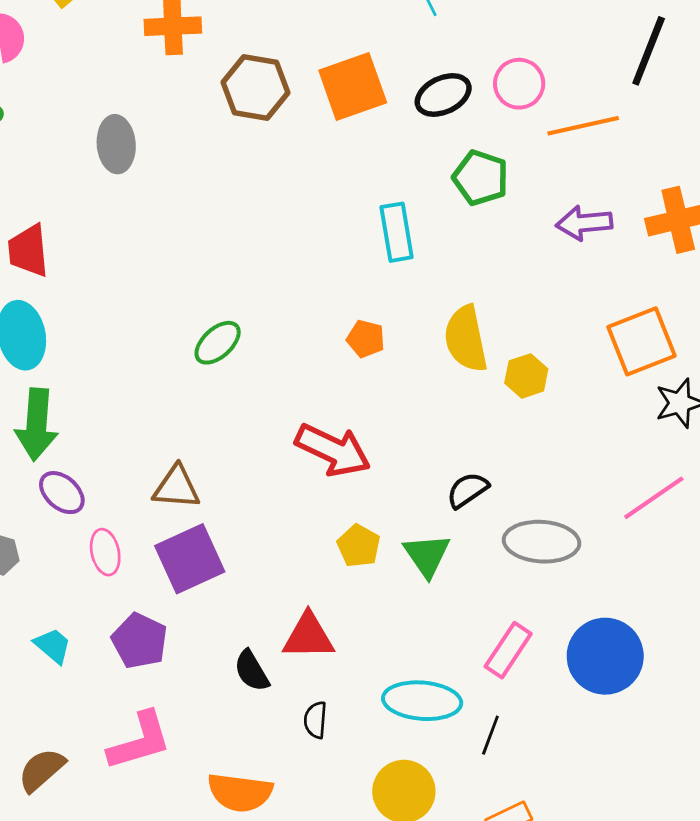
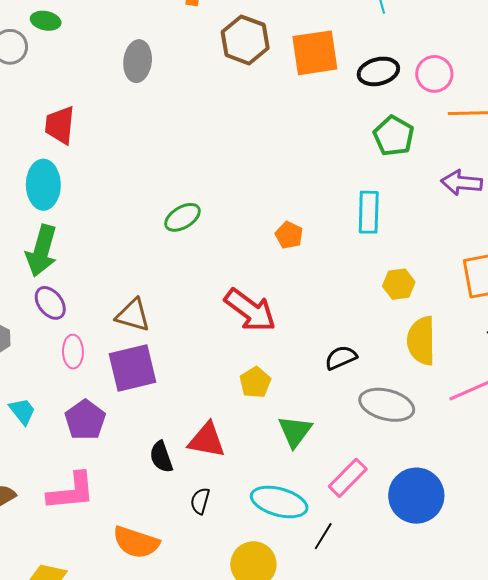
cyan rectangle: (397, 232) -> (369, 212), moved
yellow semicircle: (466, 339) -> (421, 341), moved
green triangle: (427, 555) -> (295, 431), moved

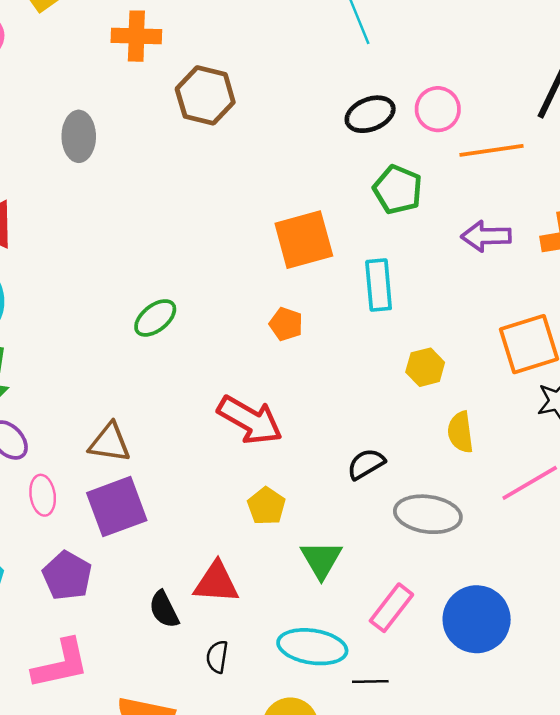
orange square: (315, 53) -> (304, 240), moved
yellow semicircle: (421, 341) -> (460, 432), size x0.7
black line: (323, 536) -> (370, 681), turned 64

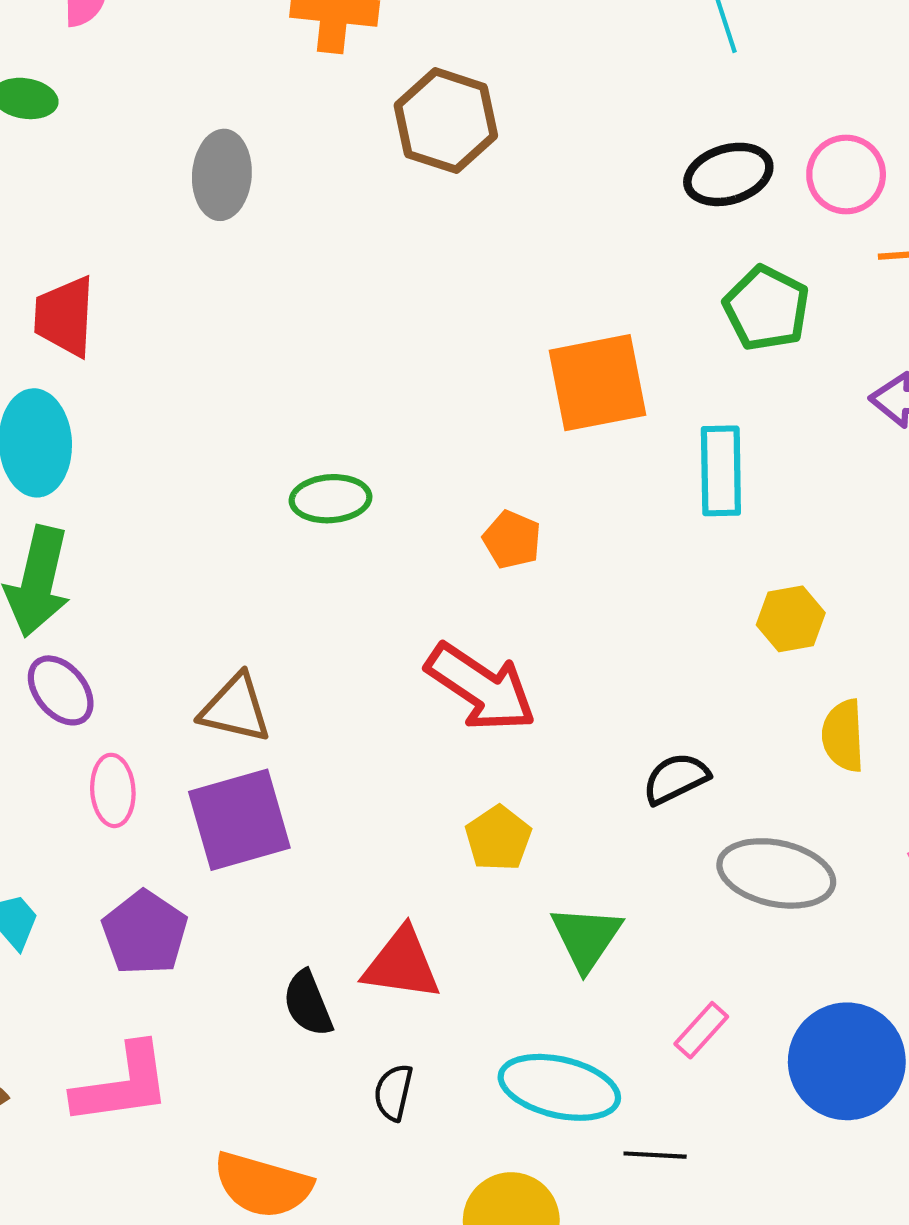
green ellipse: (155, 318) -> (331, 499), turned 30
orange pentagon: (286, 324) -> (512, 540), moved
pink rectangle: (391, 608) -> (701, 1030), size x0.7

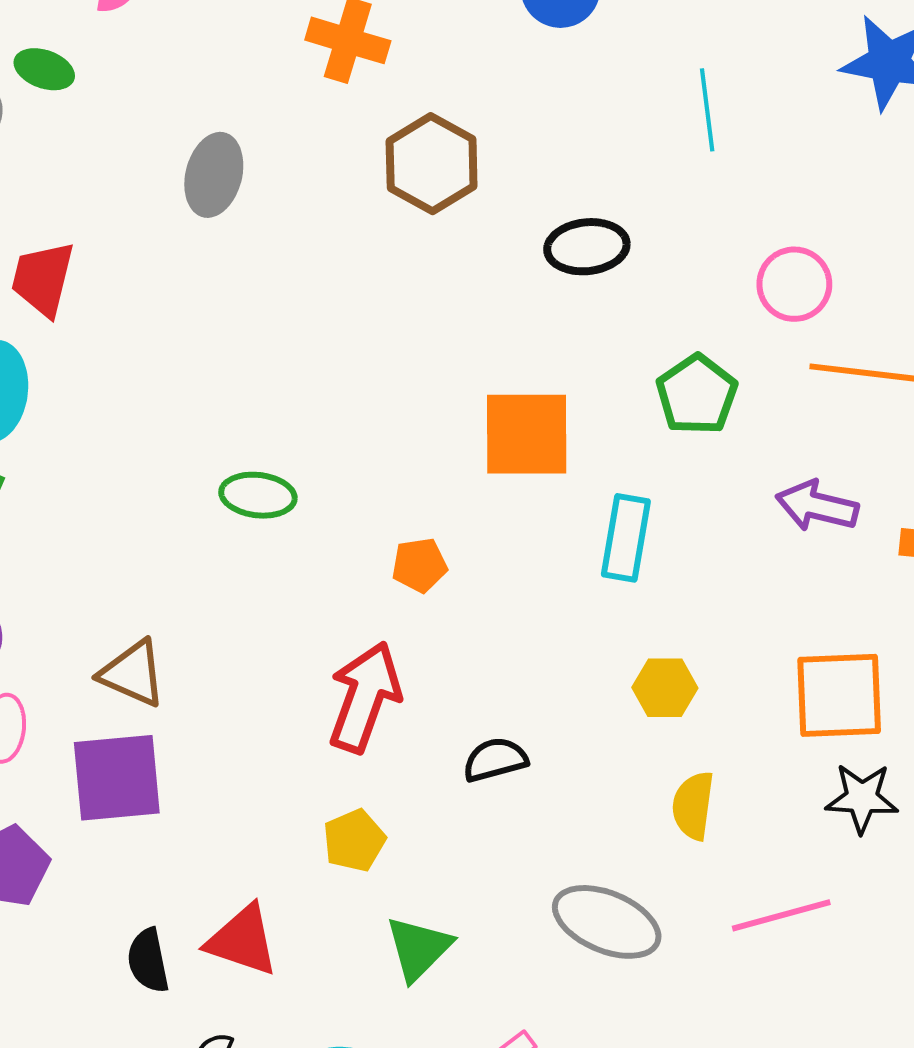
black ellipse: (728, 174) -> (587, 247), moved
orange pentagon: (512, 540) -> (419, 565), turned 30
red arrow: (481, 687) -> (365, 697), turned -115
black semicircle: (676, 779) -> (495, 760), moved

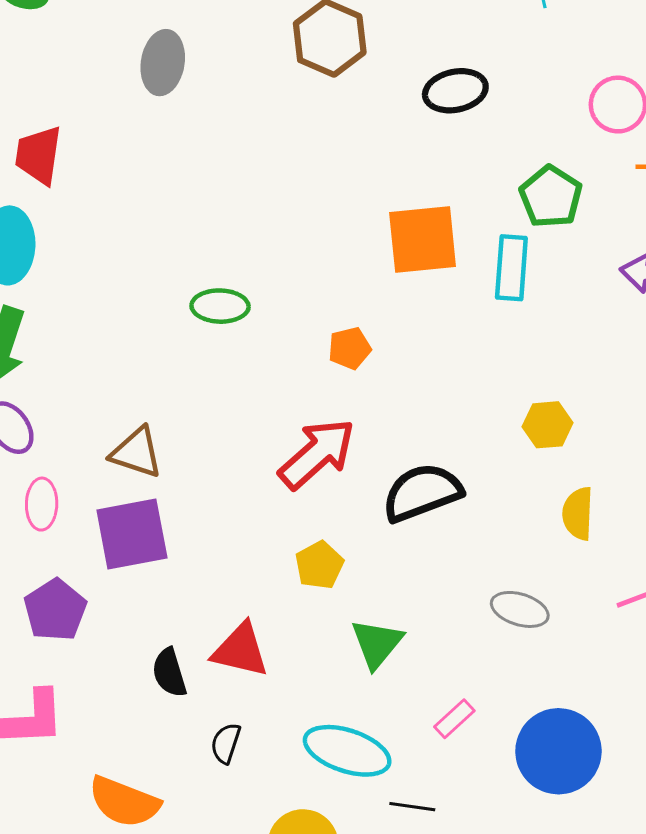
cyan rectangle: (626, 538) -> (511, 268), moved
red arrow: (365, 697) -> (317, 454), turned 34
black semicircle: (495, 760) -> (422, 493), size x1.6
gray ellipse: (607, 922) -> (520, 609), size x0.7

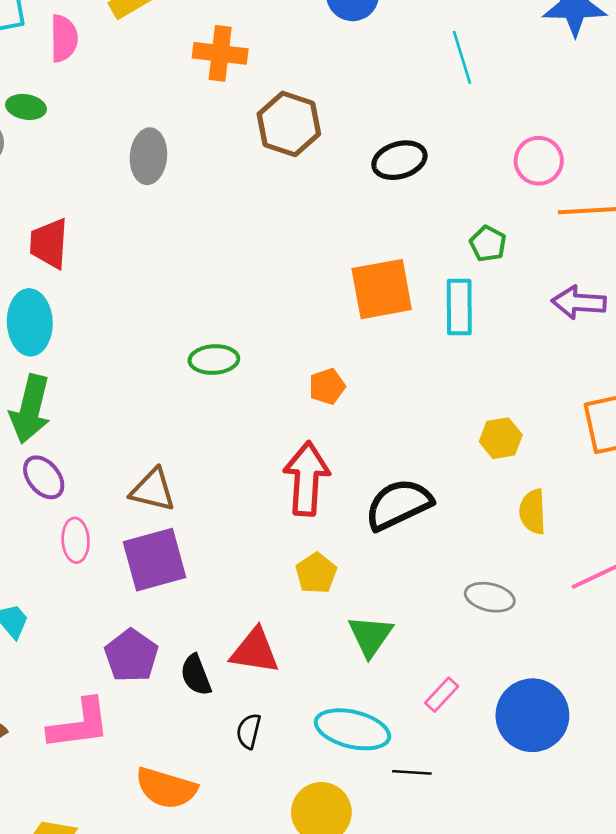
green pentagon: (551, 197) -> (488, 244), size x0.7
red arrow: (317, 454) -> (306, 479), turned -40
purple pentagon: (55, 610) -> (131, 656), moved

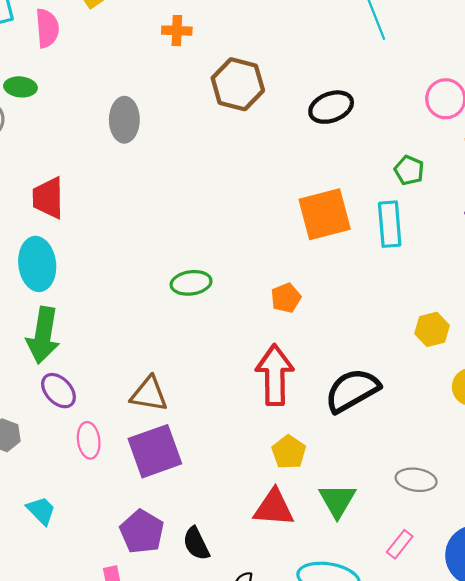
orange cross: (220, 53) -> (177, 31), size x0.7
gray ellipse: (490, 597) -> (416, 480), moved
red triangle: (255, 651) -> (274, 508), moved

